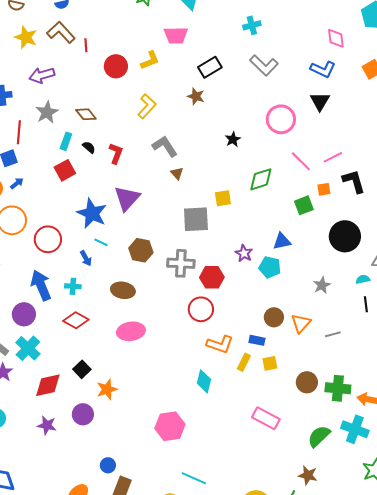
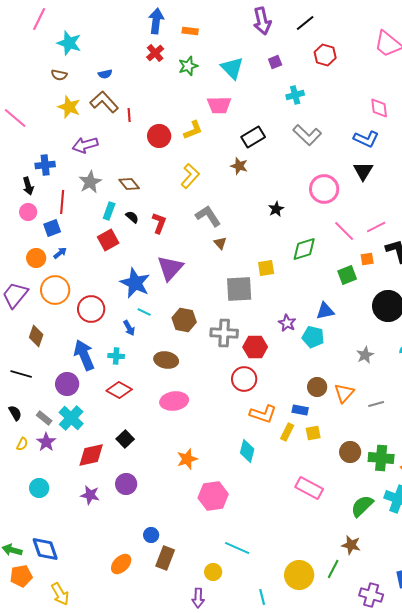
orange star: (107, 389) -> (187, 459), moved

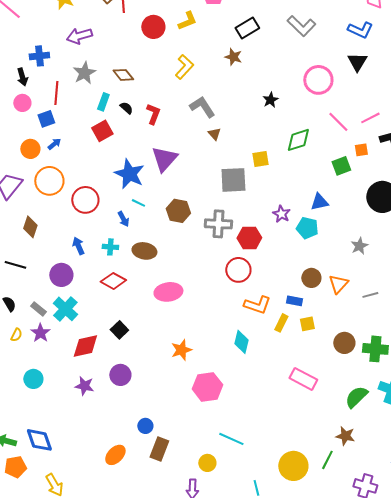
blue arrow: (84, 355) -> (78, 246), size x0.6
brown ellipse: (166, 360) -> (144, 251), moved

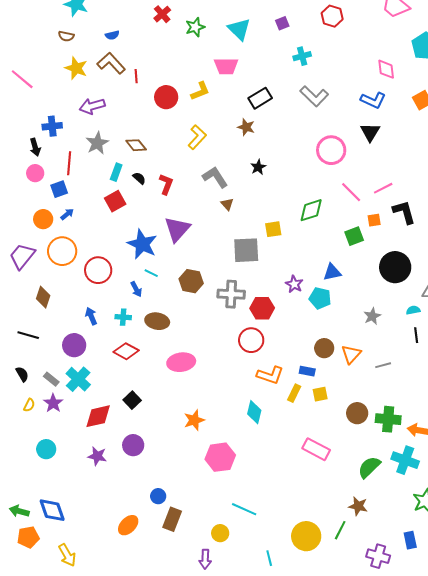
black star: (270, 100) -> (258, 167), moved

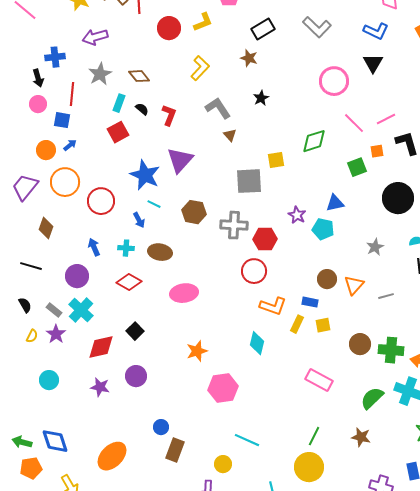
blue square: (59, 189) -> (62, 120), turned 30
orange ellipse: (128, 525) -> (112, 456), moved, size x1.4
green line: (340, 530) -> (314, 436), moved

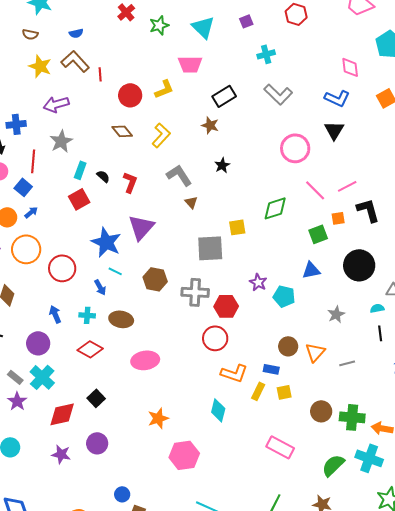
brown diamond: (139, 76) -> (122, 131), moved
blue square: (62, 120) -> (23, 187), turned 30
blue triangle: (335, 203) -> (311, 270), moved

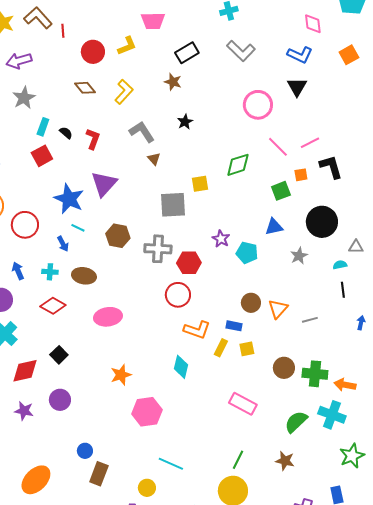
gray star: (336, 314) -> (299, 256), moved

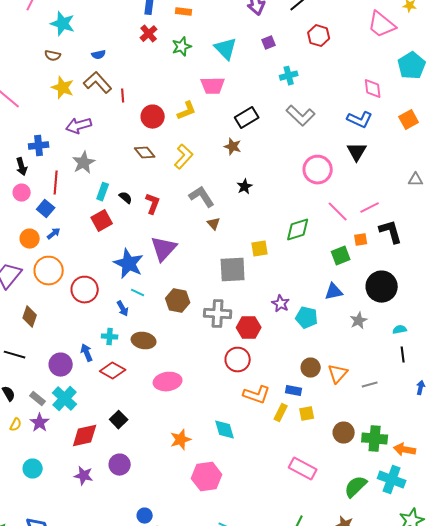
gray triangle: (356, 247) -> (416, 180), moved
blue arrow: (18, 271) -> (87, 353), moved
cyan diamond: (181, 367) -> (225, 430), moved, turned -30

